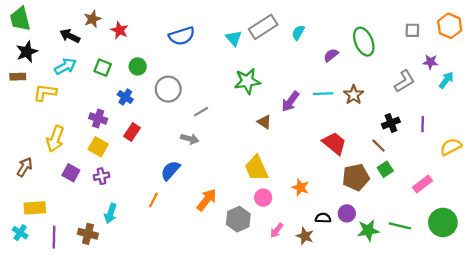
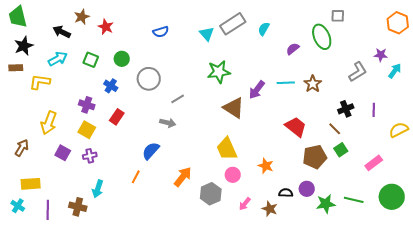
gray square: (412, 30) -> (338, 16), moved
blue semicircle: (182, 36) -> (161, 32), size x0.7
brown triangle: (264, 122) -> (234, 108), size x1.6

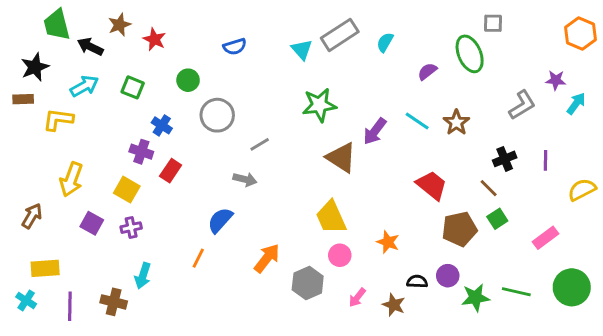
green trapezoid: (18, 17) -> (57, 25), moved
green circle: (122, 59) -> (188, 80), moved
cyan line: (286, 83) -> (417, 121), turned 36
purple cross: (87, 105) -> (141, 152), moved

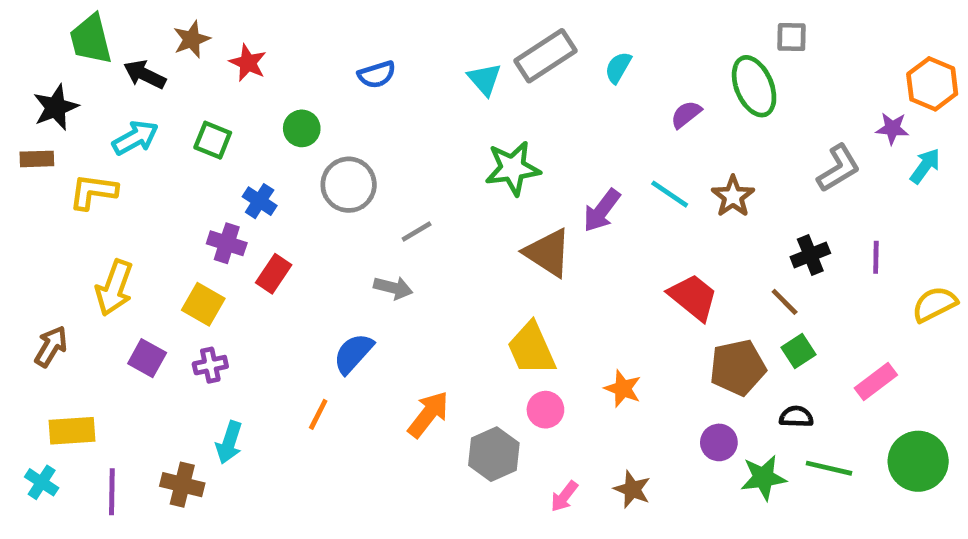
orange hexagon: (580, 33) -> (932, 84), moved
black semicircle: (417, 282) -> (796, 417), moved
pink arrow: (357, 298) -> (564, 496), moved

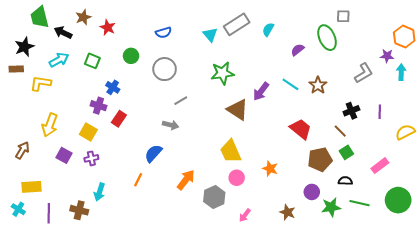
cyan arrow: (925, 166) -> (401, 72), turned -35
gray circle: (349, 185) -> (165, 69), moved
brown star: (632, 489) -> (287, 212), moved

